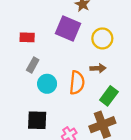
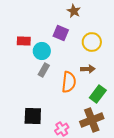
purple square: (68, 28) -> (61, 33), size x0.7
gray rectangle: (33, 65) -> (44, 70), moved
cyan circle: (47, 84) -> (42, 51), moved

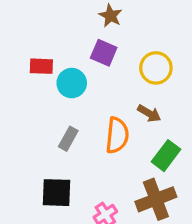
brown star: (74, 11) -> (110, 16), moved
brown arrow: (88, 69) -> (149, 113), turned 32
gray rectangle: (44, 70) -> (68, 139), moved

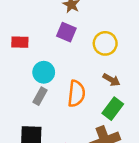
cyan circle: (72, 83) -> (44, 72), moved
brown arrow: (149, 113) -> (111, 80), moved

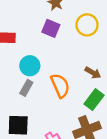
yellow circle: (105, 43) -> (87, 25), moved
orange semicircle: (76, 94) -> (60, 86), turned -30

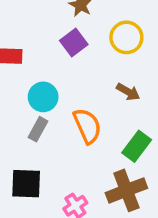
purple square: (51, 28) -> (74, 43), turned 30
brown arrow: (93, 73) -> (128, 92), moved

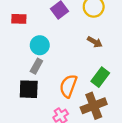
orange semicircle: (87, 126) -> (68, 86), moved, turned -135
black square: (26, 184) -> (29, 89), moved

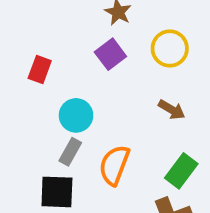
red rectangle: (19, 19) -> (40, 69), turned -72
orange semicircle: (68, 86) -> (114, 165), moved

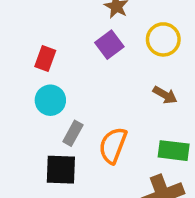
cyan circle: (76, 115) -> (50, 100), moved
green rectangle: (181, 171) -> (174, 151), turned 60

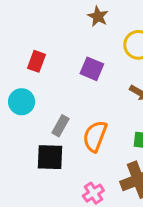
purple square: (109, 45) -> (92, 69), moved, turned -30
cyan circle: (50, 100) -> (22, 102), moved

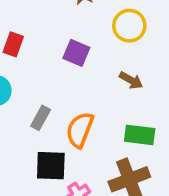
black square: (50, 157) -> (51, 166), moved

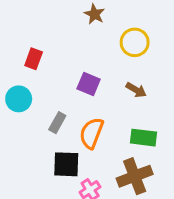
purple square: (76, 53) -> (89, 84), moved

